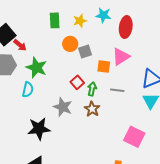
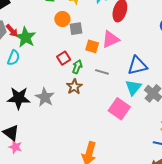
red arrow: (20, 45) -> (12, 31), moved
gray star: (63, 107) -> (45, 97), moved
pink square: (134, 137) -> (119, 109), moved

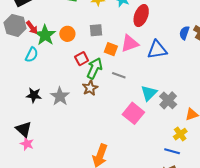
orange circle: (62, 19) -> (67, 34), moved
blue triangle: (137, 66) -> (157, 50), moved
green arrow: (77, 67) -> (94, 68), size x1.5
black star: (19, 98) -> (34, 95), size x0.7

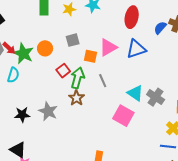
red ellipse: (141, 16) -> (132, 17), moved
blue semicircle: (184, 33) -> (160, 28), turned 32
gray line: (119, 75) -> (103, 81), turned 56
cyan triangle: (149, 93) -> (135, 93), turned -30

